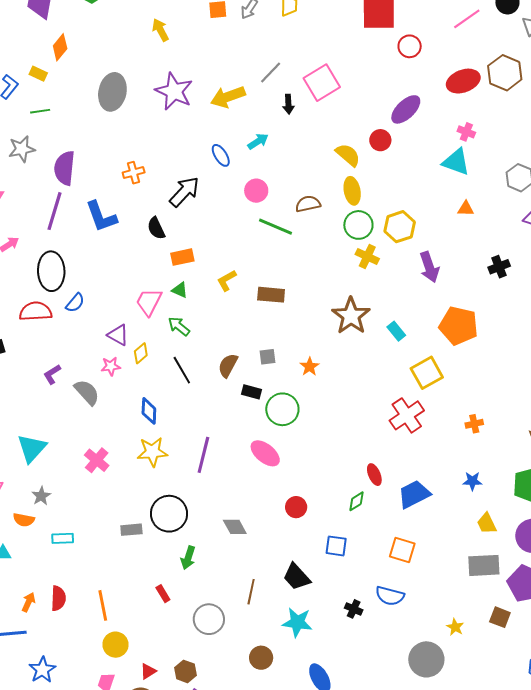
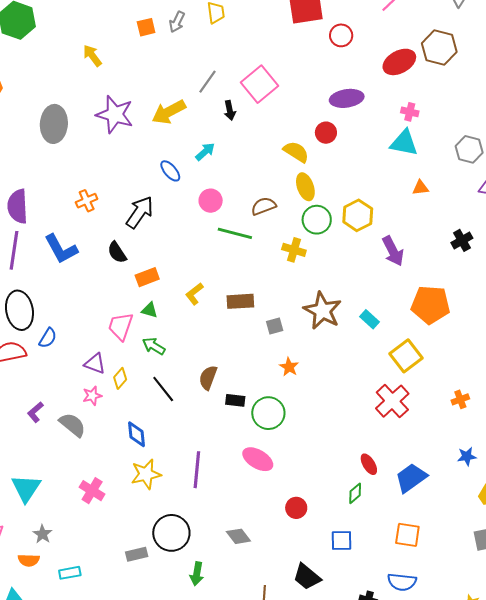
purple ellipse: (406, 109) -> (347, 98), turned 44
yellow cross: (367, 256) -> (294, 250), moved
gray square: (268, 357) -> (275, 326), moved

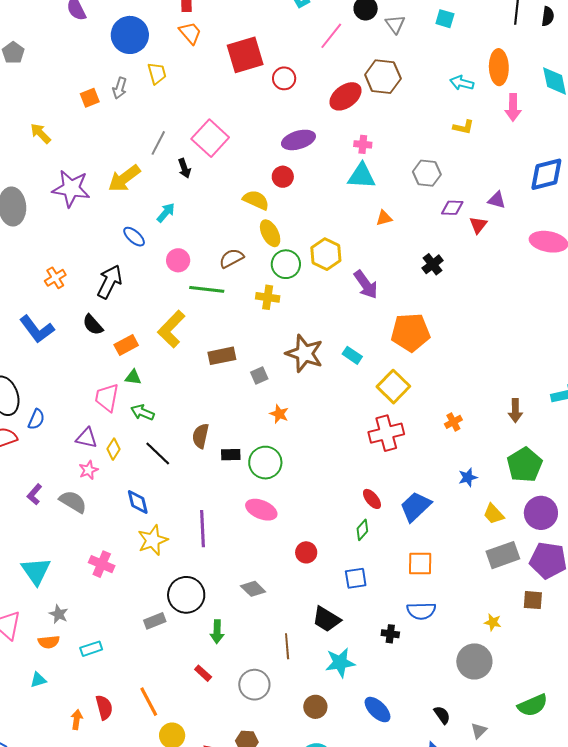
yellow L-shape: (194, 294) -> (171, 329), moved, size x1.6
red cross: (392, 401) -> (386, 433), turned 36

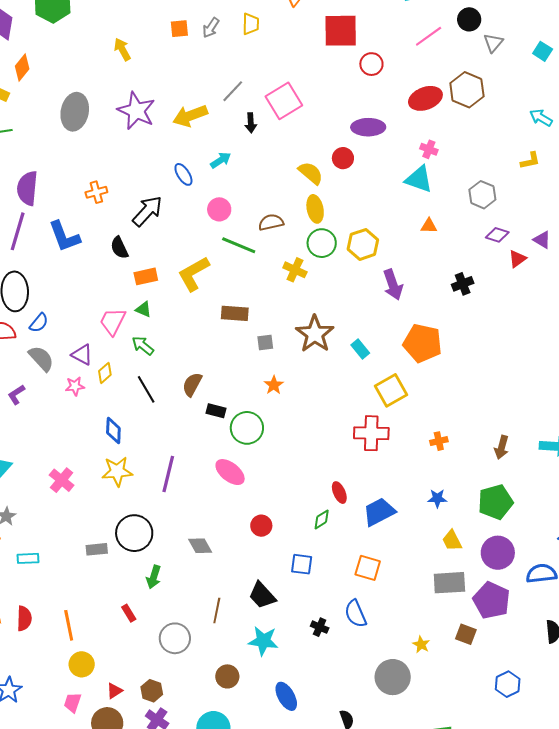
yellow L-shape: (463, 127) -> (530, 161), turned -40
gray semicircle: (73, 502) -> (41, 358), moved
blue semicircle: (421, 611) -> (356, 614), turned 52

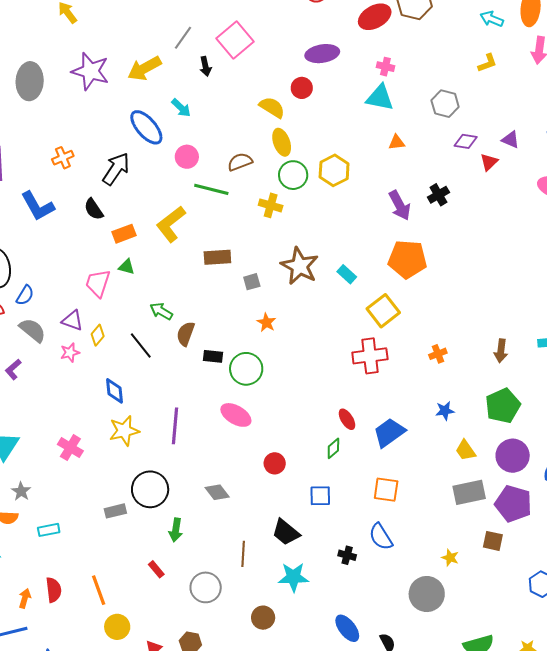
cyan arrow: (221, 160) -> (181, 108), turned 85
blue ellipse: (183, 174) -> (146, 127), size x1.6
purple arrow: (393, 285) -> (400, 205), moved
green arrow: (143, 346) -> (161, 311), moved
blue ellipse: (286, 696) -> (347, 628), moved

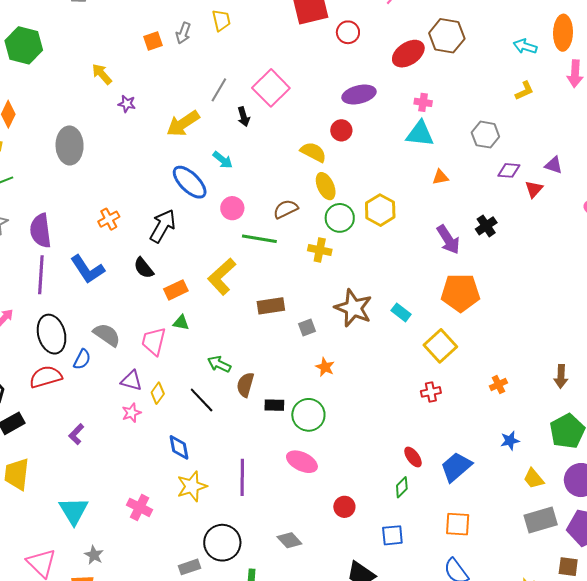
purple star: (90, 71) -> (127, 104), moved, size x0.5
gray semicircle: (33, 330) -> (107, 335), moved
red cross: (370, 356) -> (431, 392), size x0.6

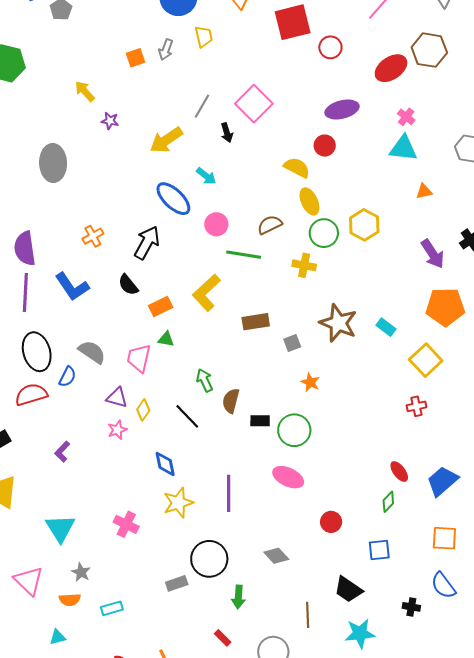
pink cross: (423, 102) -> (406, 117), turned 30
green arrow: (219, 364) -> (205, 380), turned 40

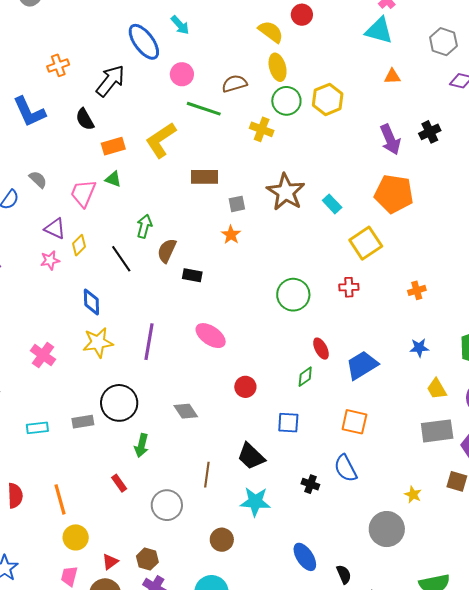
gray semicircle: (92, 352) -> (38, 179), size x0.7
green arrow: (205, 380) -> (144, 226), turned 30
orange star: (310, 382) -> (231, 235), moved
green circle: (294, 430) -> (293, 295), moved
cyan rectangle: (112, 608) -> (37, 428), moved

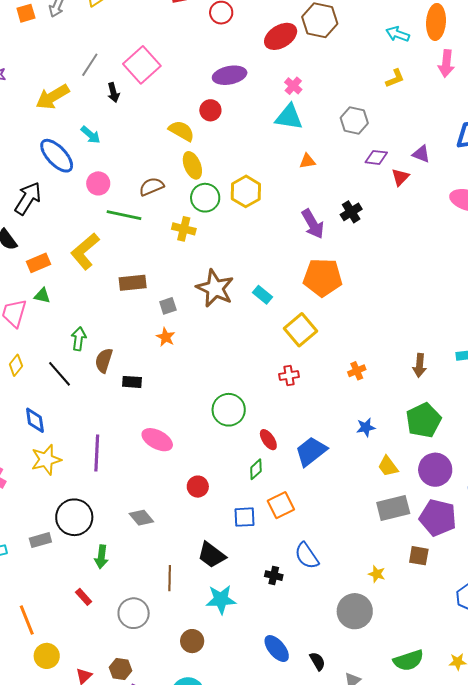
green circle: (293, 295) -> (229, 410), moved
orange square: (354, 422) -> (281, 505), moved, turned -32

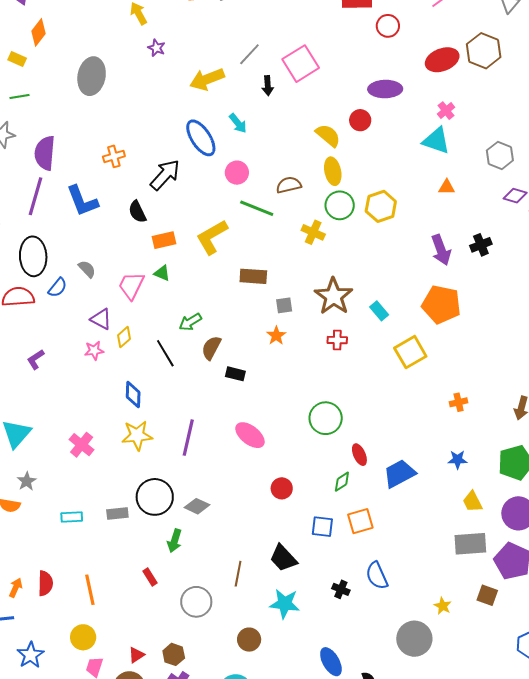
green arrow: (79, 339) -> (190, 322), turned -140
red cross: (289, 375) -> (337, 340), moved
gray diamond: (141, 518) -> (197, 506), moved, turned -35
yellow circle: (47, 656) -> (83, 637), moved

